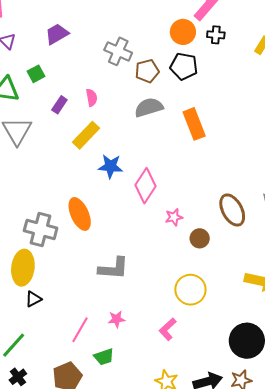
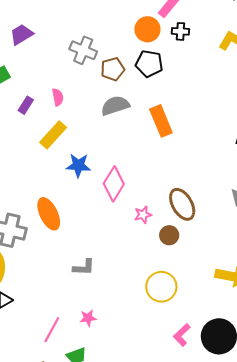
brown ellipse: (232, 210) -> (182, 204), moved
gray L-shape: (113, 268) -> (84, 267), size x0.7
pink L-shape: (168, 329) -> (182, 335), moved

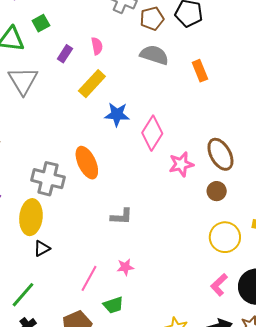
gray semicircle: (115, 106) -> (154, 55), turned 36
orange rectangle: (161, 121) -> (200, 71), size x0.7
pink star: (143, 215) -> (181, 164), size x1.4
brown circle: (169, 235) -> (217, 191), moved
yellow circle: (161, 287) -> (225, 237), moved

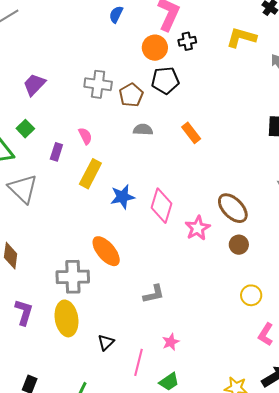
gray semicircle: (154, 55) -> (143, 130), size x0.7
yellow circle: (225, 237) -> (251, 295), moved, size x0.7
black triangle: (42, 248) -> (106, 342), moved

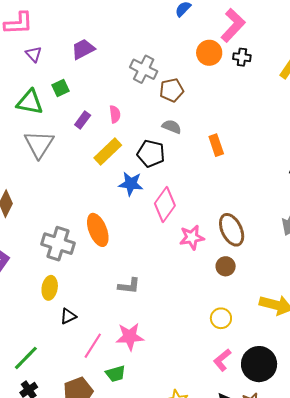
black pentagon: (165, 80) -> (151, 154), moved
yellow ellipse: (66, 318) -> (50, 288), moved, size x0.7
pink star: (171, 342) -> (130, 337), size x1.6

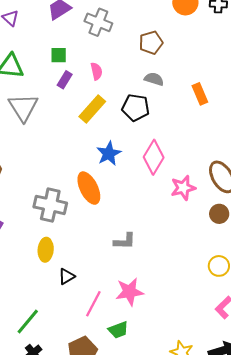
gray cross: (144, 69) -> (98, 22), moved
green square: (60, 88) -> (59, 55), moved, turned 30
blue star: (131, 184) -> (109, 154), moved, turned -30

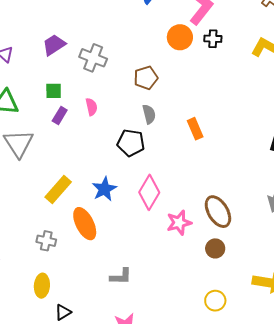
gray semicircle: (154, 79) -> (149, 114), turned 60
yellow rectangle: (92, 109) -> (58, 190), moved
gray cross: (50, 205) -> (46, 241), size x0.6

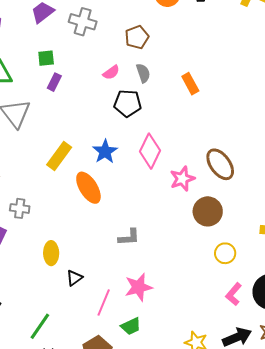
pink semicircle: (91, 107) -> (111, 72), moved, turned 72
gray cross: (46, 241) -> (20, 208), moved
brown circle: (215, 248) -> (208, 211), moved, size x1.5

